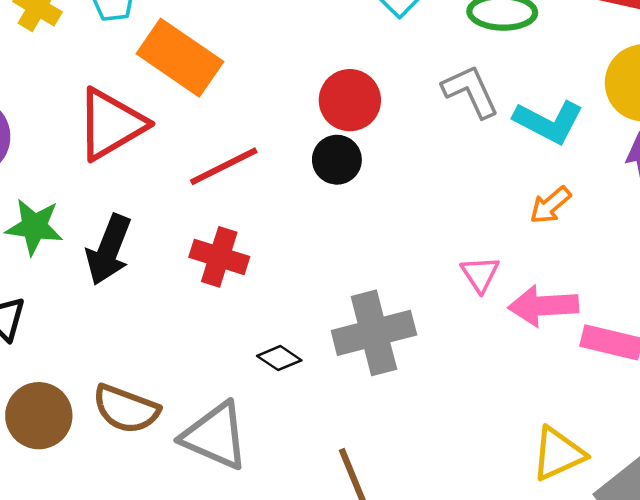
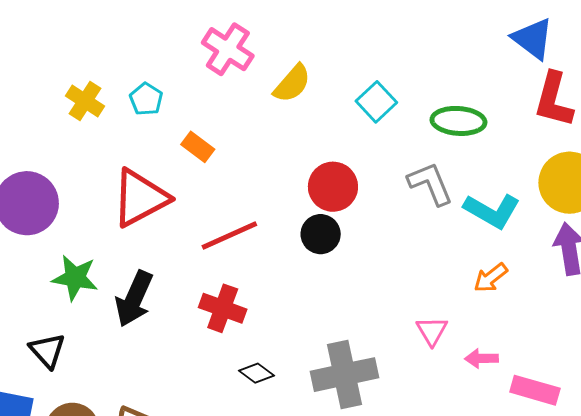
orange rectangle: (180, 58) -> (198, 147), size x0.5
pink arrow: (543, 306) -> (481, 358), size x0.6
black diamond: (279, 358) -> (256, 373), moved

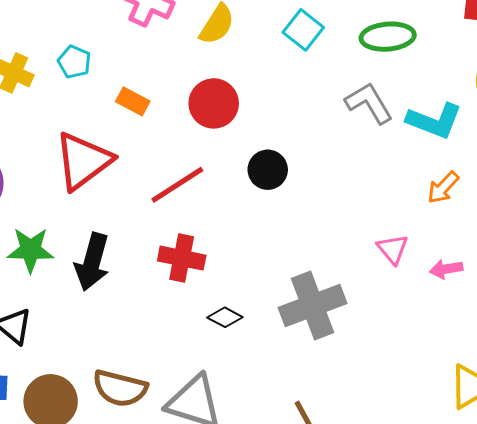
red circle: (333, 187) -> (214, 103), moved

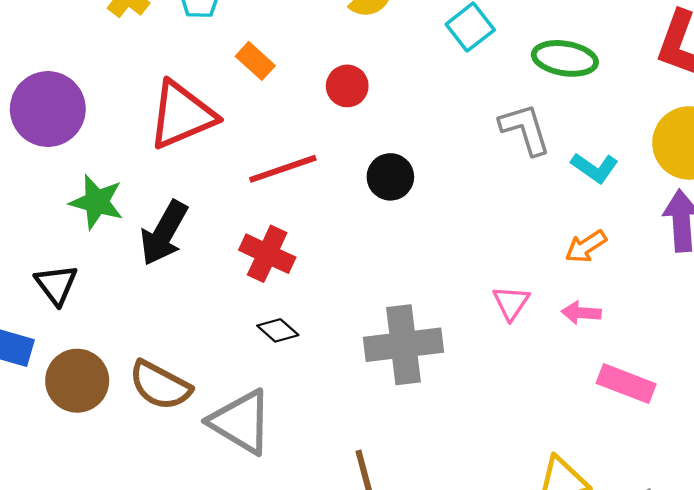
red circle: (214, 103) -> (347, 86), size x0.7
cyan L-shape: (434, 121) -> (595, 168), size x0.7
pink arrow: (446, 269) -> (581, 313), moved
black diamond: (225, 317) -> (278, 330), moved

